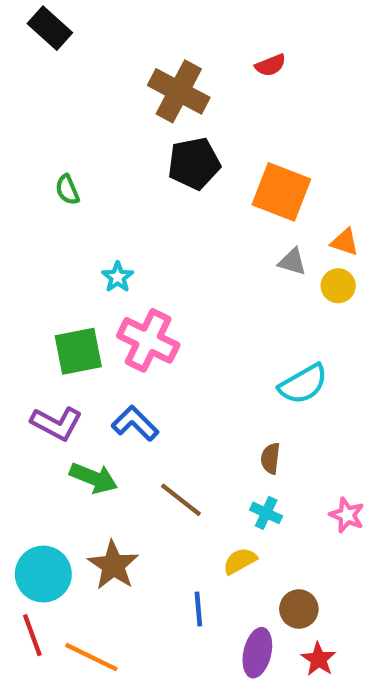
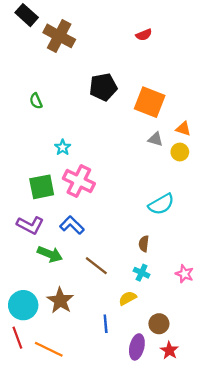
brown cross: (179, 91) -> (59, 36), moved

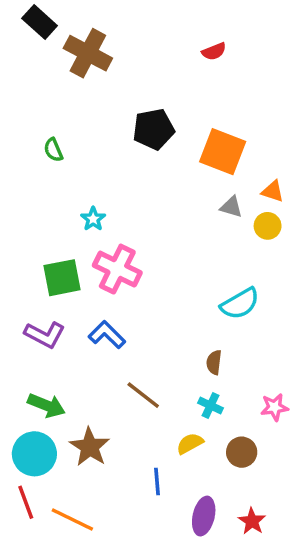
green arrow: (50, 254) -> (46, 405), moved
pink star: (184, 274) -> (274, 407), turned -30
brown circle: (159, 324) -> (242, 452), moved

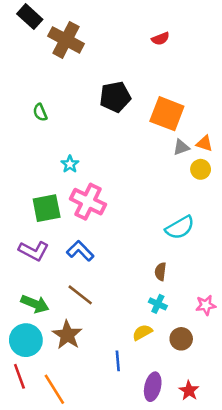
gray triangle: (231, 207) -> (181, 147), moved, turned -36
brown line: (143, 395) -> (80, 295), moved
orange line: (72, 519) -> (54, 389), turned 32

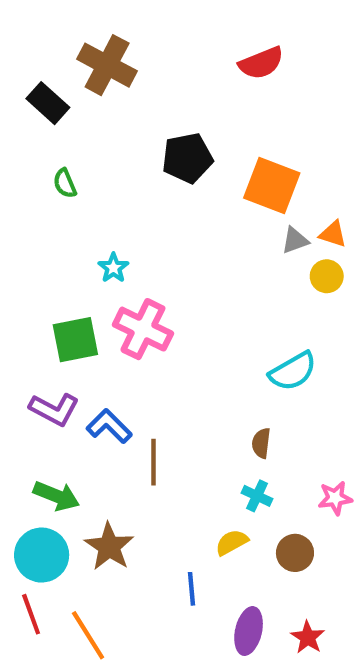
black rectangle: (30, 17) -> (48, 103), moved
red semicircle: (160, 39) -> (261, 63), size x1.5
blue L-shape: (80, 251) -> (109, 426), moved
brown line: (80, 295) -> (154, 462), moved, turned 52

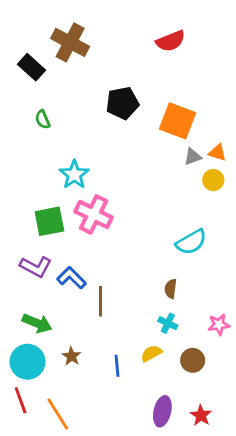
cyan star: (113, 268) -> (74, 175), size x1.5
brown star: (109, 547) -> (72, 356), size x0.6
blue line: (192, 589) -> (117, 366), moved

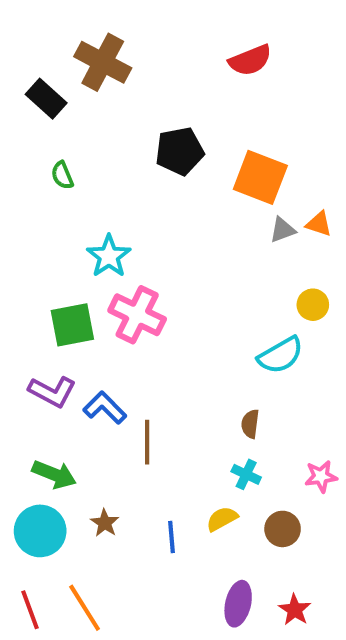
yellow circle: (213, 180) -> (313, 305), moved
red line: (21, 400) -> (30, 610), moved

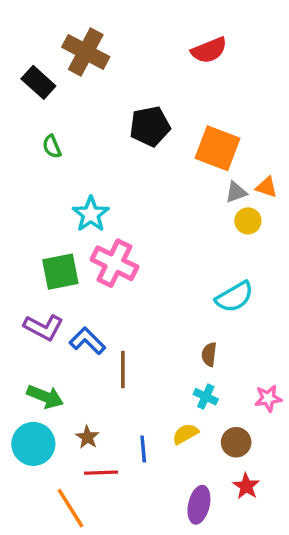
yellow circle: (313, 305) -> (248, 221), moved
red line: (30, 610) -> (101, 473), moved, turned -72
red star: (295, 610) -> (246, 486), moved

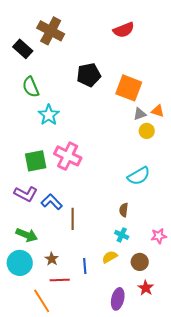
green semicircle: (52, 147) -> (31, 87), size x1.5
cyan star: (91, 214) -> (49, 115), moved

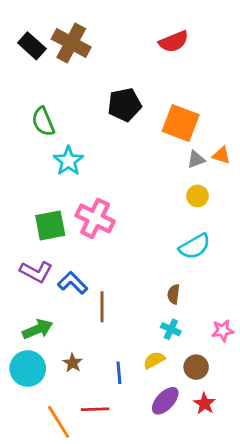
black rectangle: (23, 49) -> (32, 46), moved
yellow circle: (147, 131) -> (197, 196), moved
green arrow: (27, 235) -> (38, 329), turned -45
red line: (60, 280) -> (95, 409), moved
purple ellipse: (118, 299) -> (165, 401), moved, turned 30

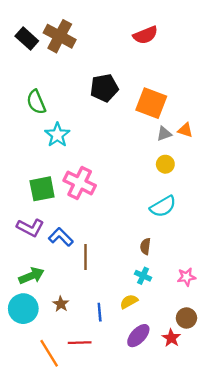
brown circle: (196, 367) -> (186, 318), moved

